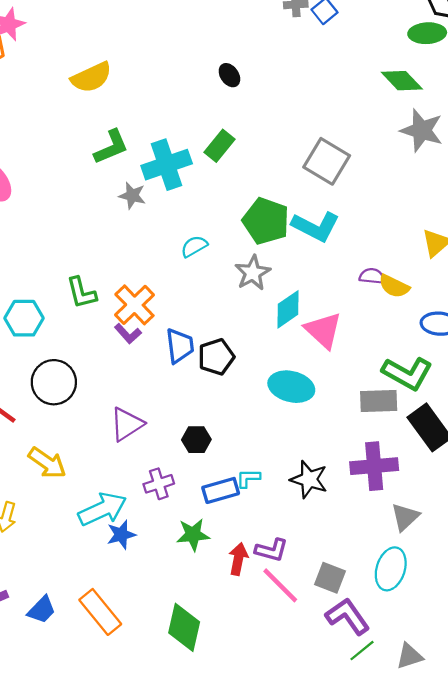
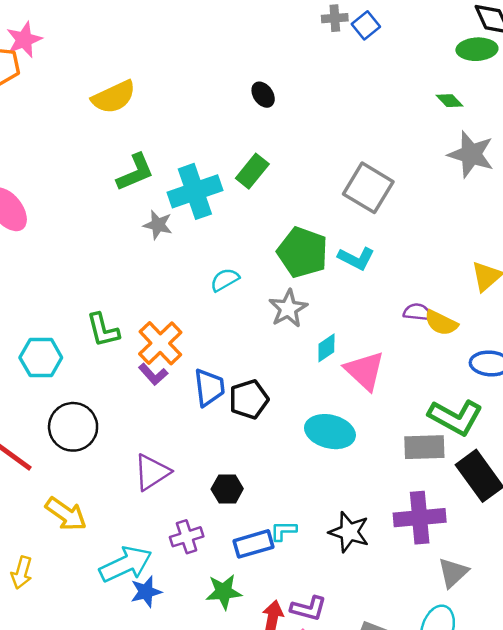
green diamond: (402, 81) -> (449, 101), size x0.6
cyan L-shape: (316, 226) -> (356, 258), size x0.7
cyan diamond: (288, 309) -> (326, 348), size x0.7

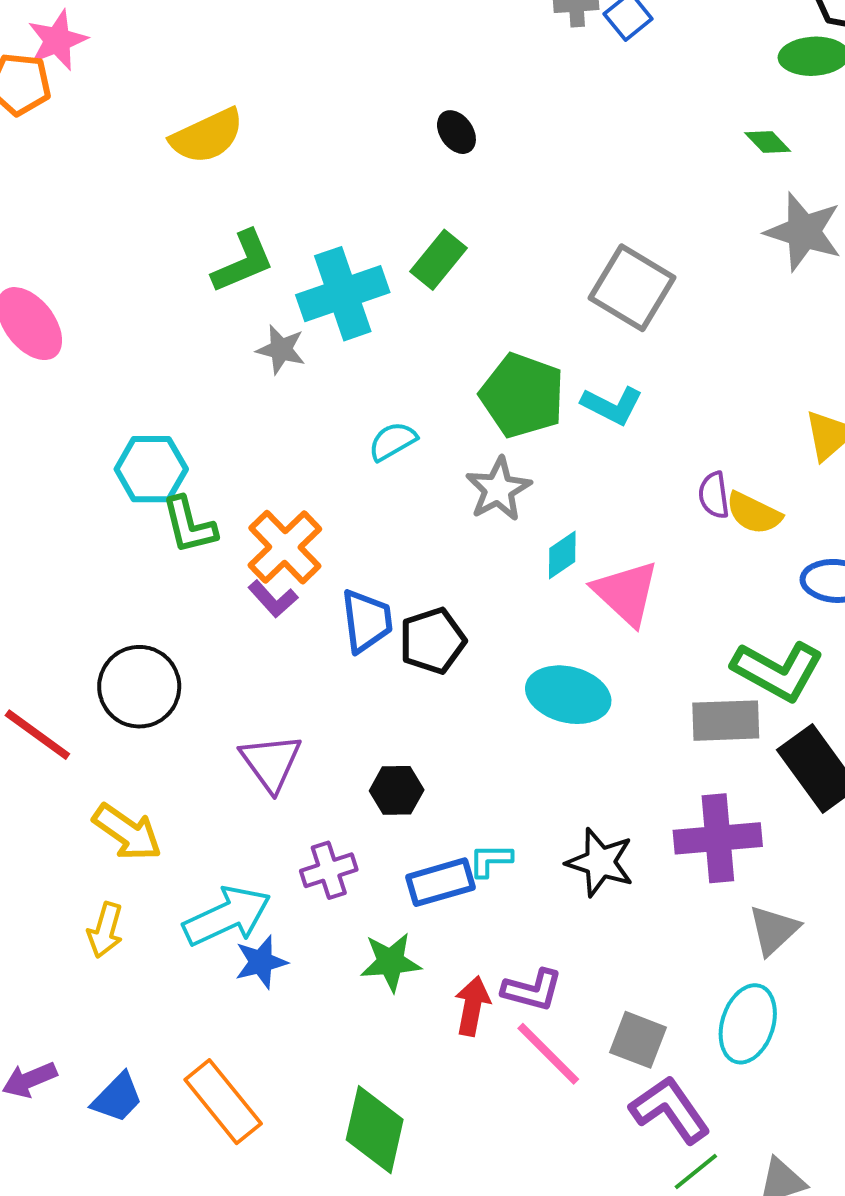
purple semicircle: (417, 312) -> (714, 495), turned -104
cyan hexagon: (41, 358) -> (151, 469), moved
purple triangle: (152, 472) -> (271, 762), turned -33
yellow arrow: (22, 573) -> (105, 930), moved

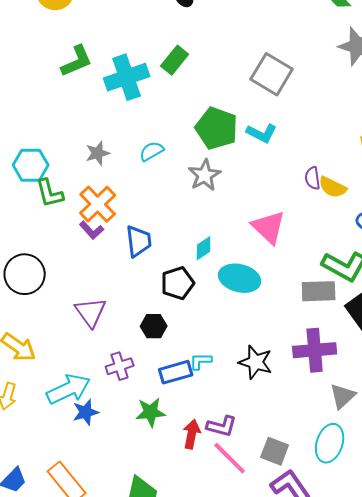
gray star: (281, 350) -> (98, 153), moved, turned -30
cyan diamond: (562, 555) -> (204, 248), moved
black pentagon: (433, 641) -> (178, 283), moved

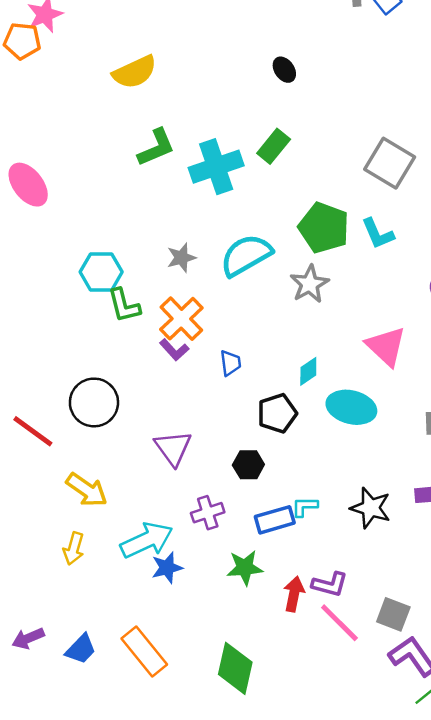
cyan L-shape: (262, 133) -> (378, 234), turned 40
cyan semicircle: (152, 151) -> (246, 255), size x1.8
blue trapezoid: (139, 241) -> (230, 363), size x0.7

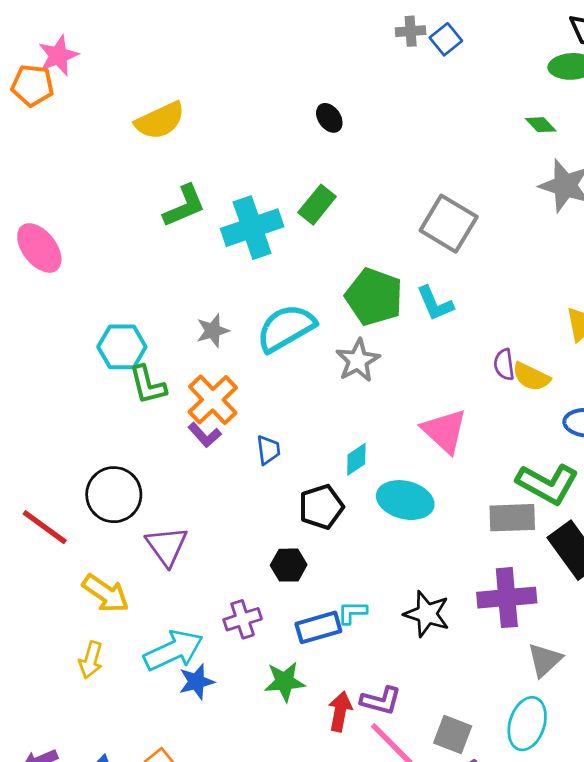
purple triangle: (173, 448) -> (167, 546), moved

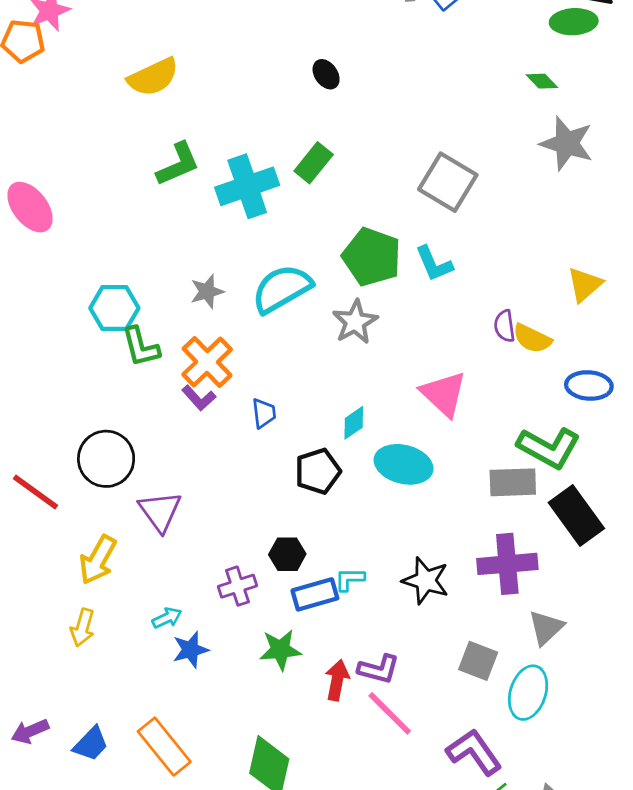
black hexagon: (289, 565) -> (287, 554), moved
yellow arrow: (106, 594) -> (98, 560), turned 84
cyan arrow: (173, 650) -> (167, 618), size x0.5
gray square: (453, 734) -> (478, 661), moved

